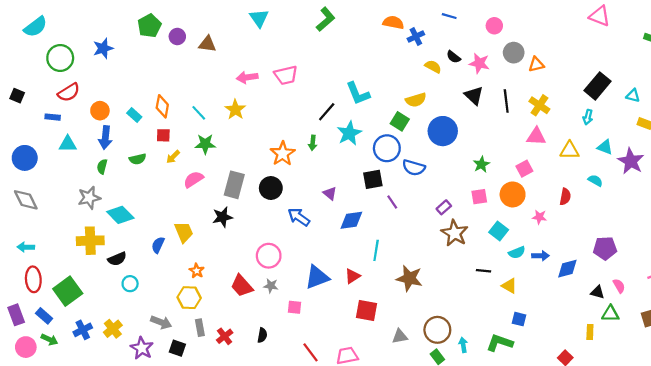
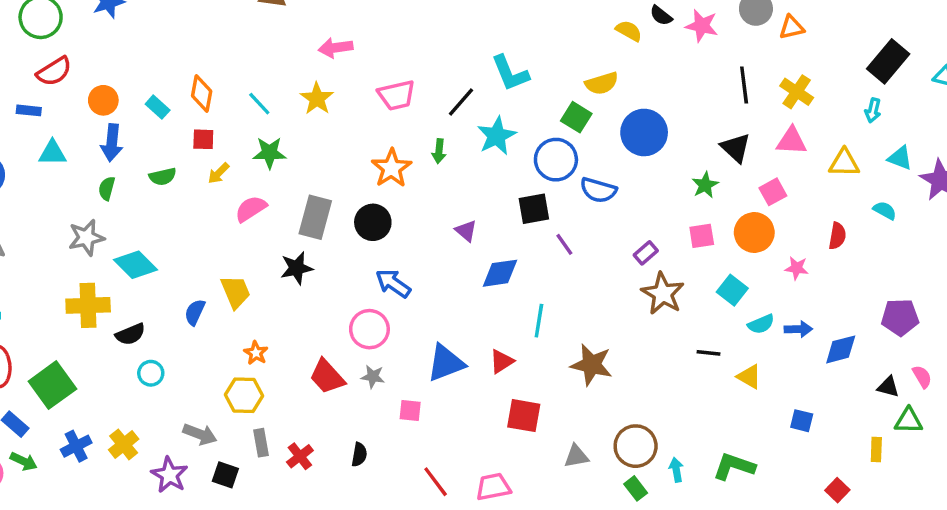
pink trapezoid: (286, 75) -> (397, 95), moved
black triangle: (474, 96) -> (736, 148), moved
blue arrow: (299, 217) -> (393, 283), moved
blue square: (519, 319) -> (802, 421), moved

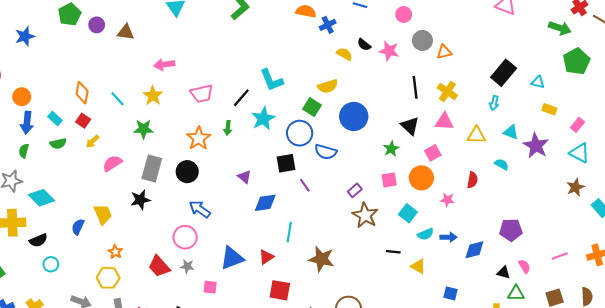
cyan rectangle: (158, 107) -> (55, 119), moved
red square: (203, 139) -> (83, 121), turned 32
green star: (269, 153) -> (143, 129), moved

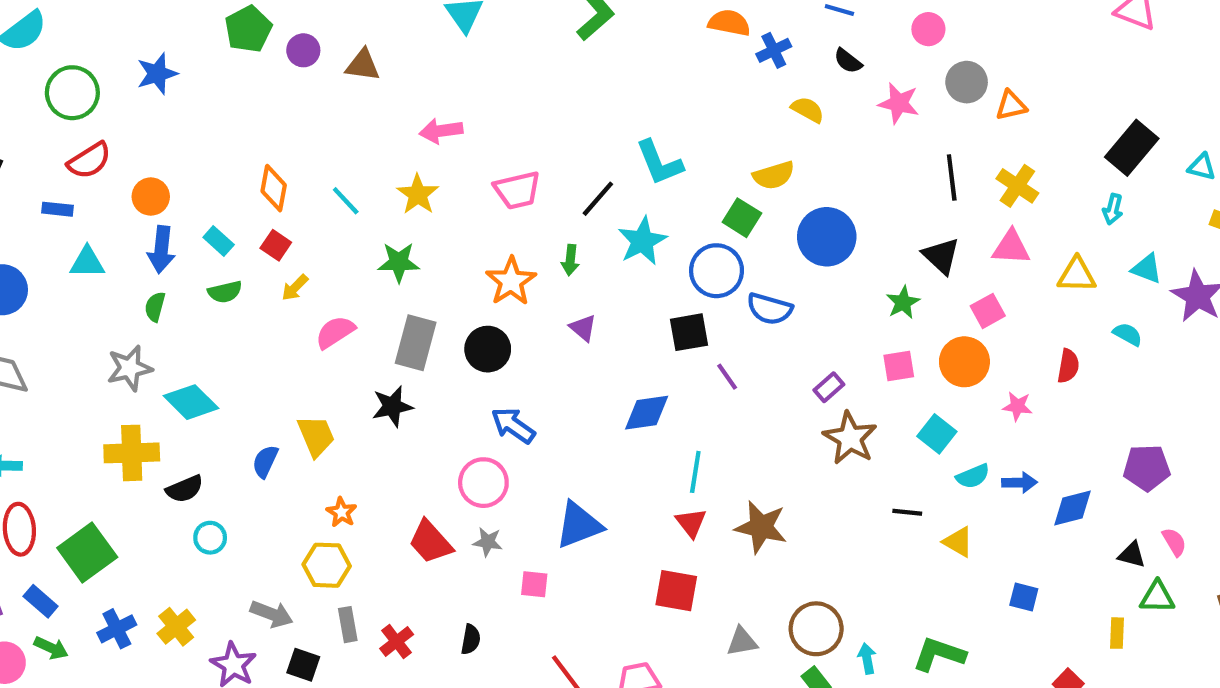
black semicircle: (364, 45) -> (848, 61), moved
purple triangle: (244, 177) -> (583, 328), moved
red triangle: (266, 257) -> (691, 523), moved, turned -35

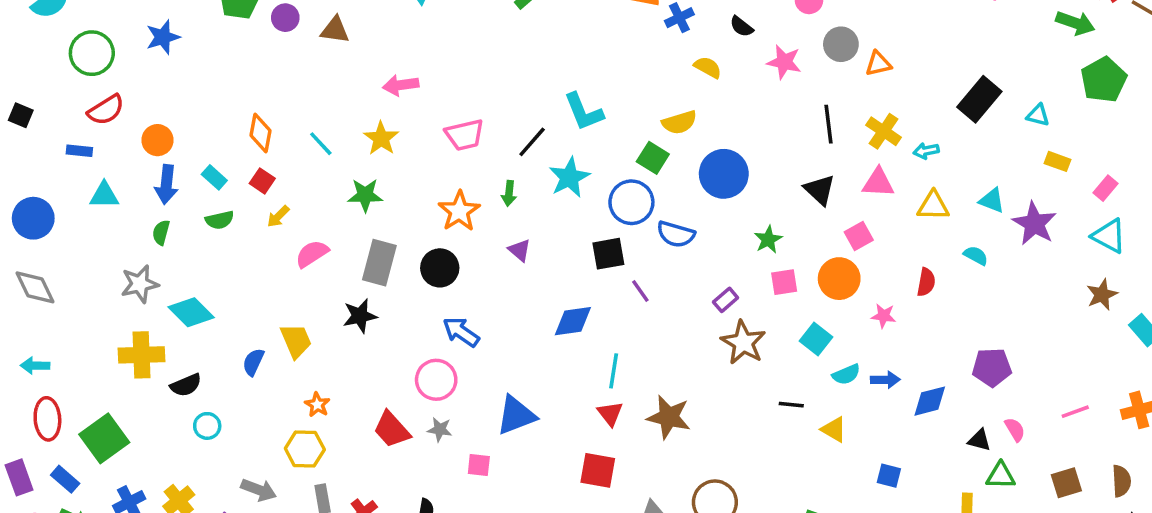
cyan arrow: (1113, 209) -> (926, 151), moved, turned 65
green star: (903, 302) -> (768, 240), moved

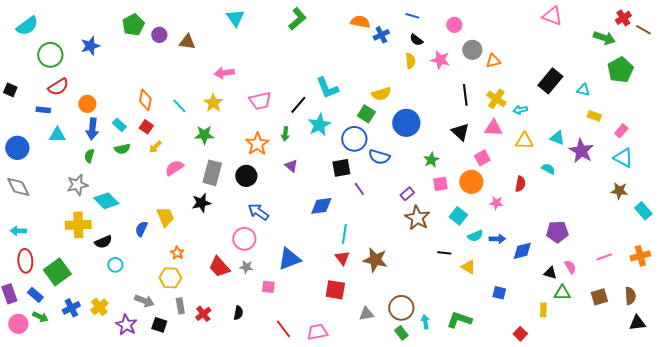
yellow semicircle: (708, 67) -> (410, 61), moved, turned 56
brown star: (1102, 295) -> (619, 191), turned 30

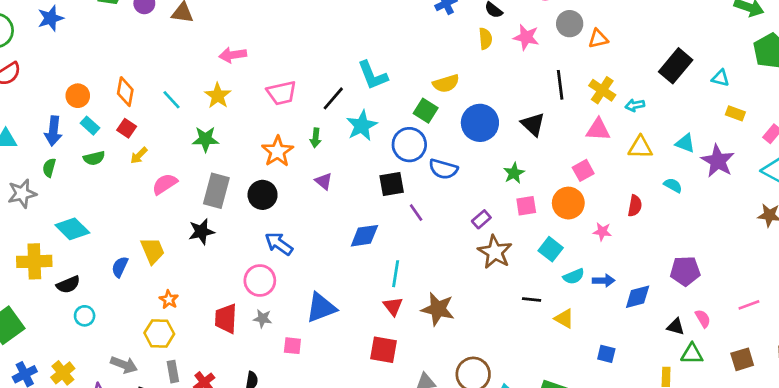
orange circle: (87, 104) -> (78, 96), moved
black triangle: (460, 132) -> (533, 124), moved
gray star: (77, 185) -> (22, 194), moved
red trapezoid: (219, 267) -> (226, 319), turned 45

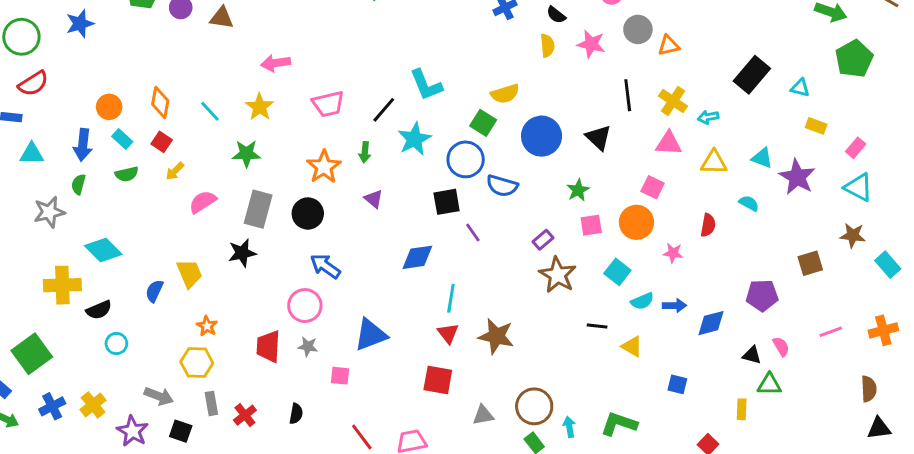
pink square: (583, 170) -> (653, 187), turned -35
brown square: (742, 359) -> (810, 263), moved

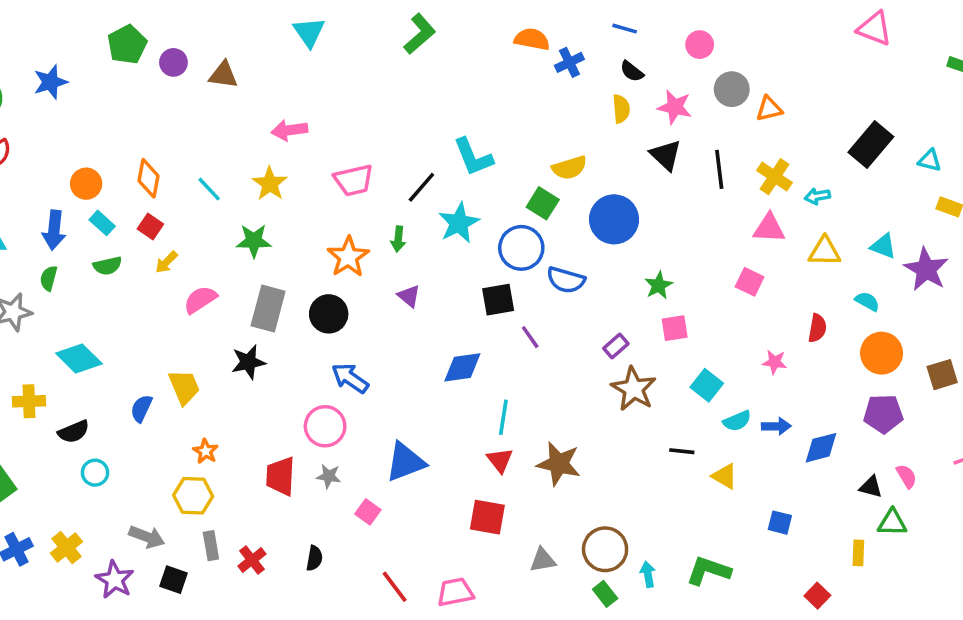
black triangle: (598, 138) -> (666, 155), moved
orange circle: (636, 222) -> (882, 353), moved
yellow cross: (62, 285) -> (29, 401), size x0.7
pink square: (340, 376) -> (368, 512), turned 30

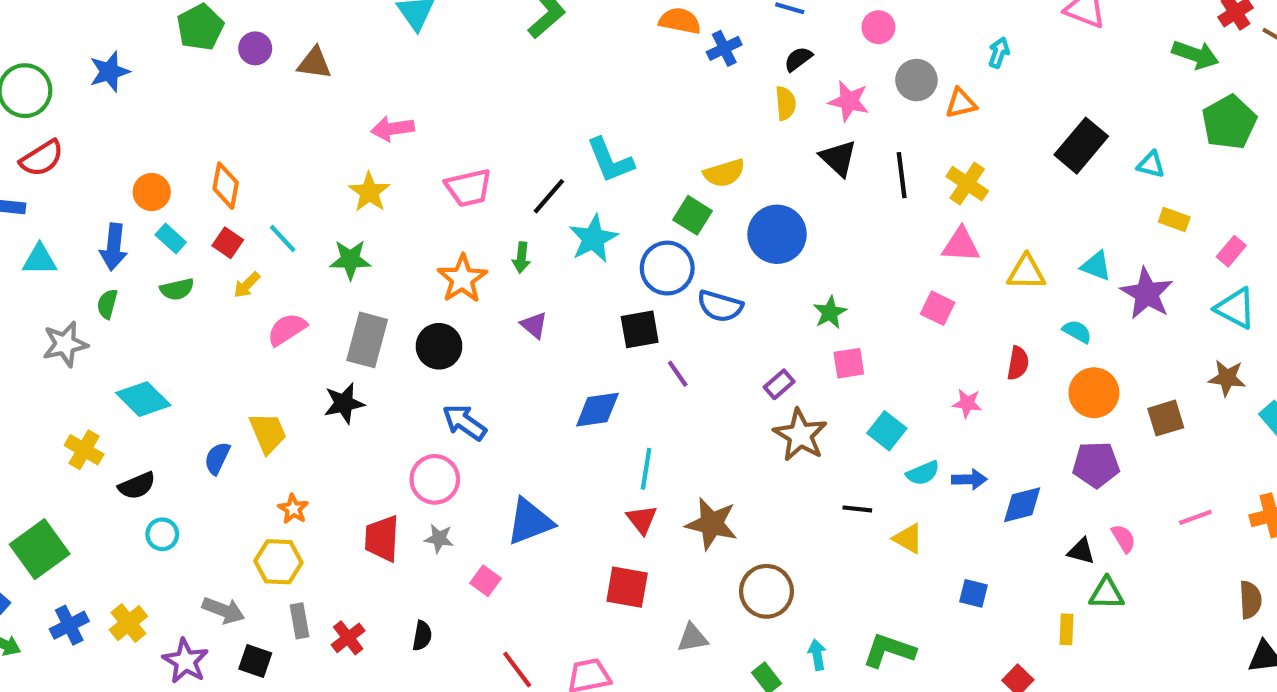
black semicircle: (632, 71) -> (798, 59), turned 105
cyan line: (209, 189) -> (283, 239), moved
cyan arrow: (817, 196) -> (999, 53), moved, turned 120
yellow cross: (29, 401) -> (84, 450), turned 32
brown circle: (605, 549) -> (766, 591), moved

